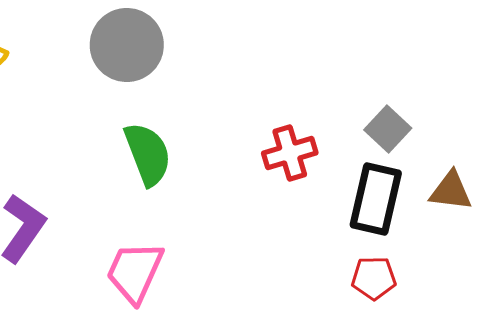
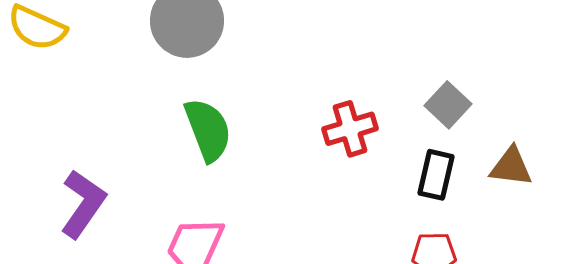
black rectangle: (376, 199) -> (436, 175), size x0.7

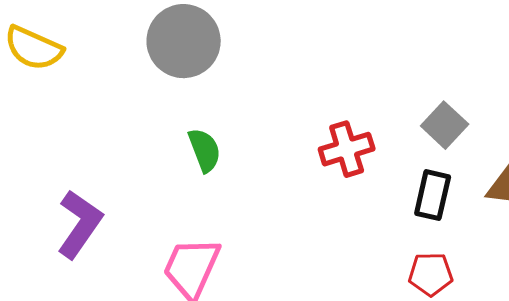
green semicircle: (208, 130) -> (205, 150), size x0.7

